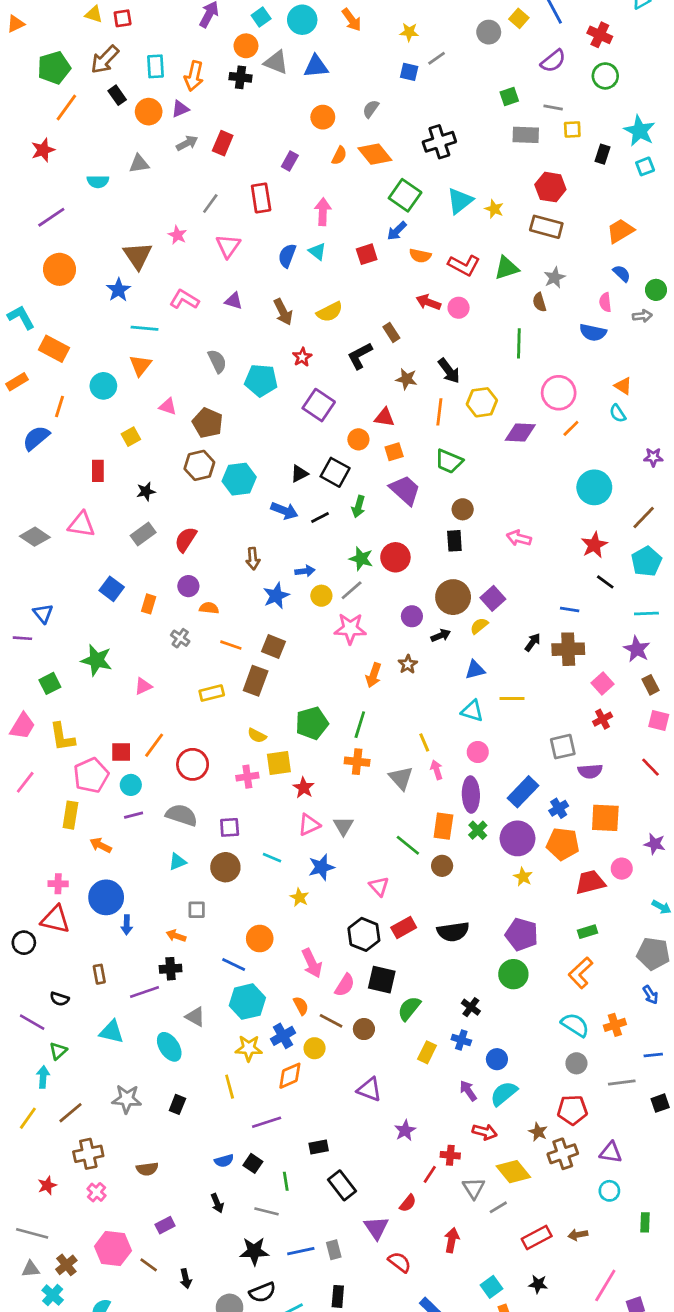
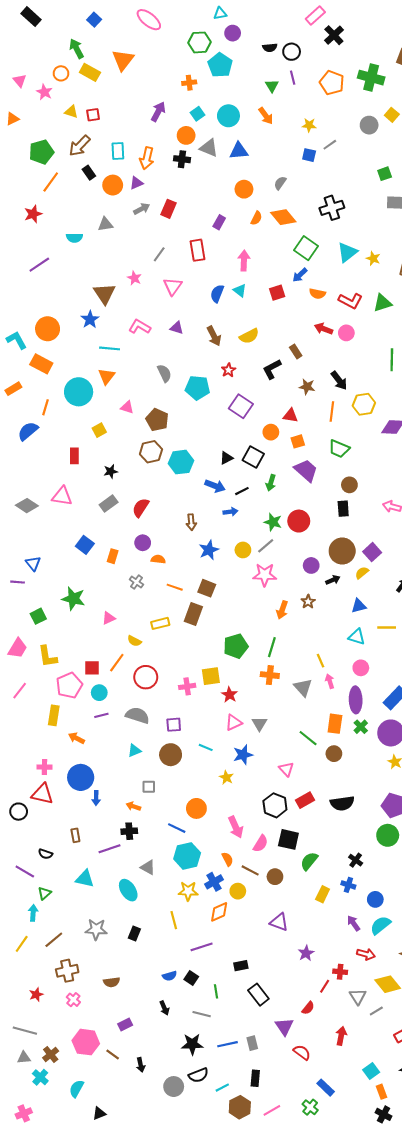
orange circle: (59, 269) -> (48, 329), moved
cyan circle: (103, 386) -> (79, 392), size x1.4
blue arrow: (305, 571) -> (231, 512), moved
yellow semicircle: (257, 736) -> (134, 641), moved

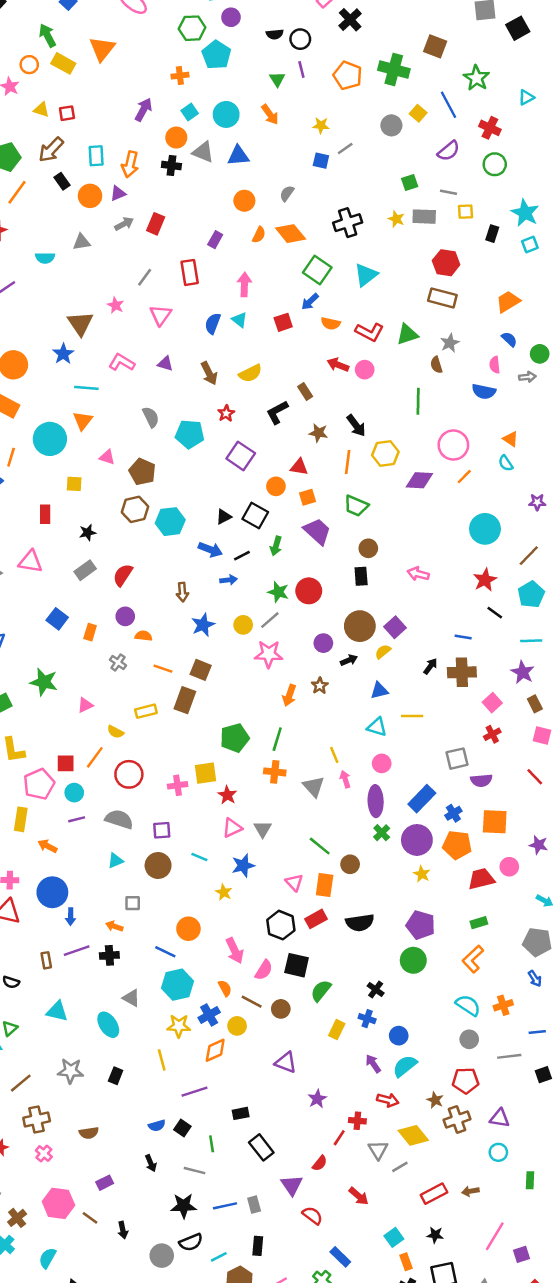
yellow star: (373, 258) -> (396, 219), moved
yellow square: (99, 430) -> (74, 484), turned 32
orange rectangle: (335, 724) -> (325, 885), moved
purple line: (110, 849) -> (77, 951), moved
red arrow: (341, 1036) -> (359, 1196), turned 120

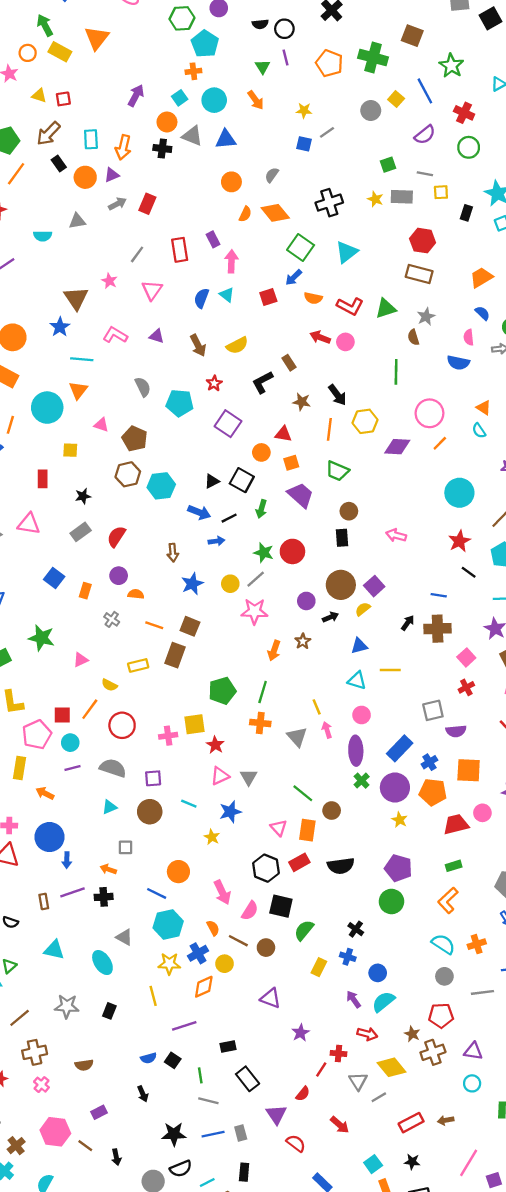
orange cross: (180, 76) -> (193, 71), moved
purple rectangle: (215, 240) -> (213, 239), moved, turned -56
gray line: (195, 1171) -> (208, 1101), moved

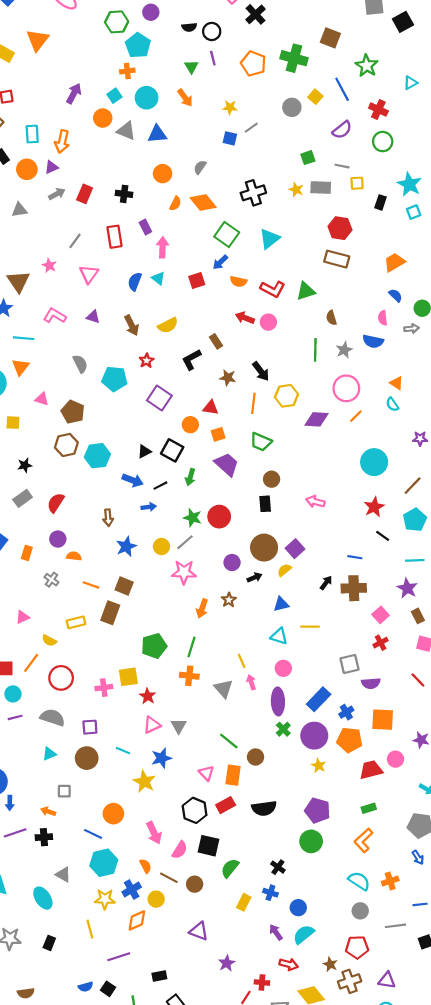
black cross: (162, 148) -> (124, 194), moved
gray star: (426, 317) -> (344, 350), moved
yellow star: (212, 837) -> (144, 782), size x1.5

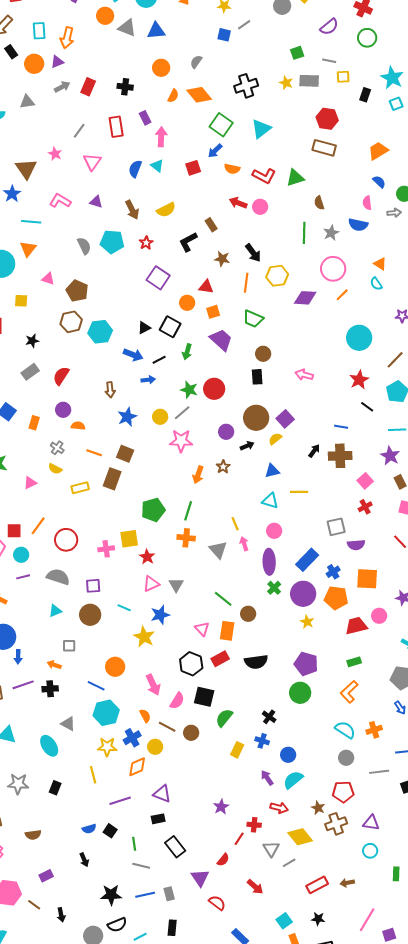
cyan pentagon: (114, 379) -> (112, 242), moved
yellow semicircle: (49, 641) -> (55, 469), moved
purple triangle: (199, 931) -> (162, 794), moved

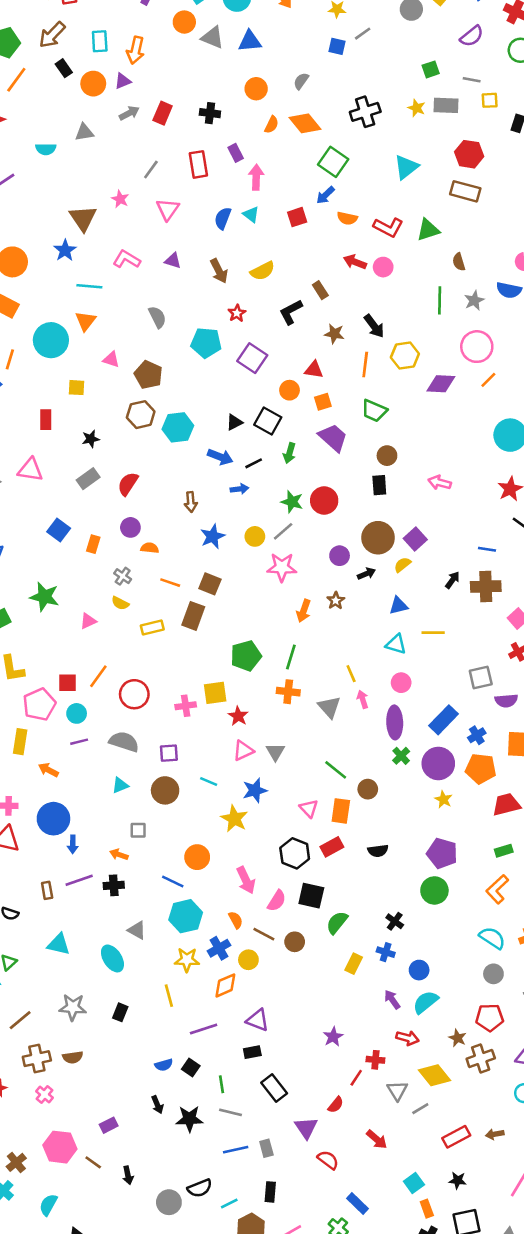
cyan triangle: (261, 129) -> (406, 167), moved
cyan pentagon: (112, 242) -> (206, 343), moved
black semicircle: (256, 662) -> (378, 851), size x0.7
brown semicircle: (33, 835) -> (73, 1057), moved
black star: (111, 895) -> (189, 1119), moved

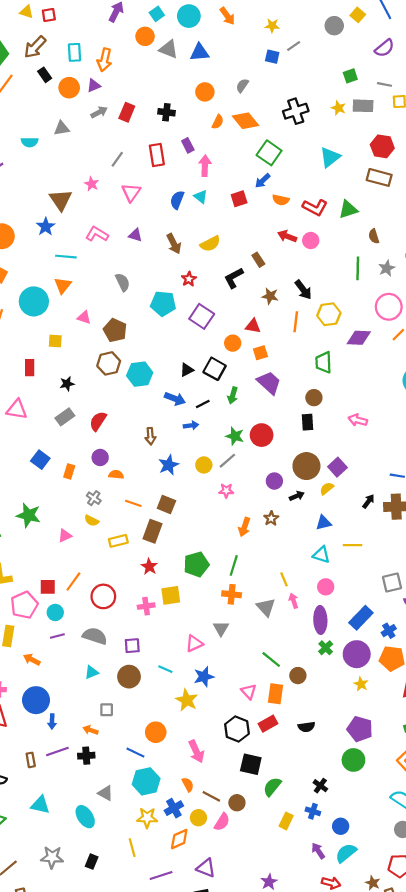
green trapezoid: (374, 411) -> (324, 362), moved, turned 65
pink star: (282, 567) -> (226, 491), size x0.6
red star: (238, 716) -> (149, 567), moved
gray triangle: (275, 752) -> (221, 629), moved
pink semicircle: (277, 901) -> (222, 822), moved

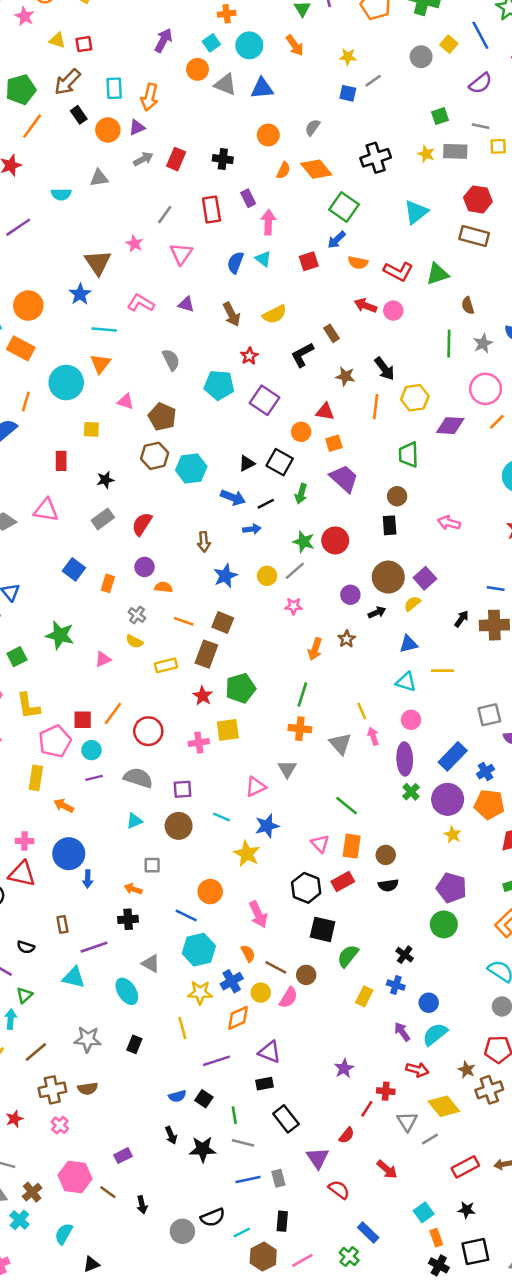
green pentagon: (196, 564) -> (240, 688), moved
brown circle: (298, 676) -> (386, 855), moved
purple line: (57, 751) -> (94, 947), moved

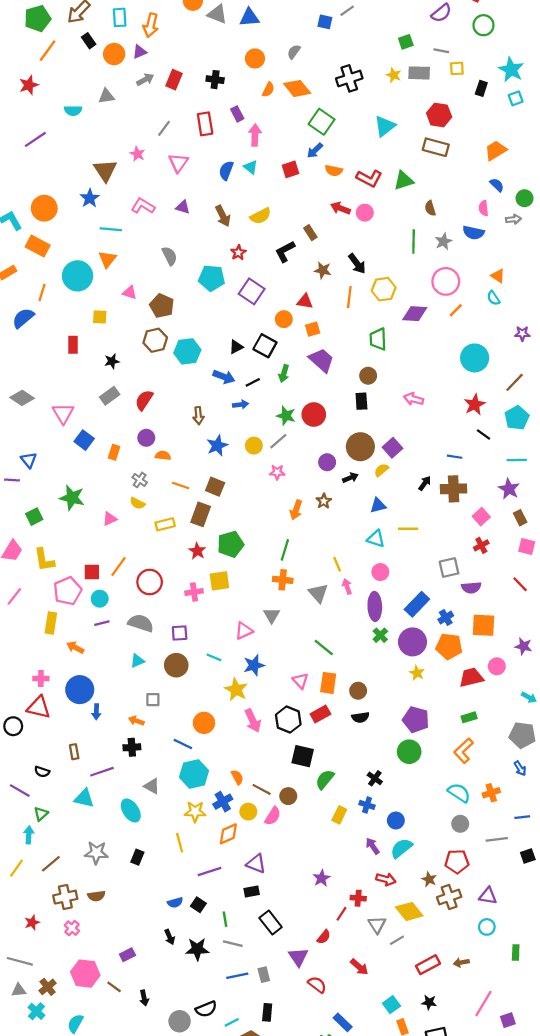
pink triangle: (46, 510) -> (63, 413), moved, turned 50
pink arrow: (258, 914) -> (253, 721), moved

